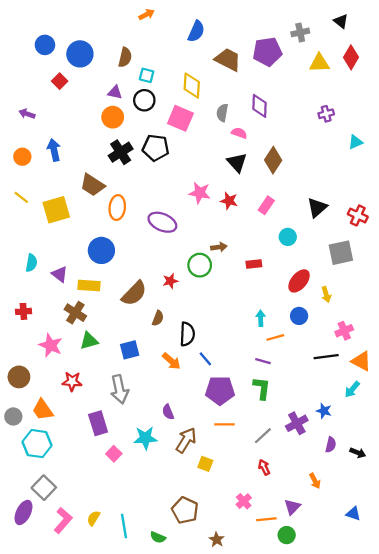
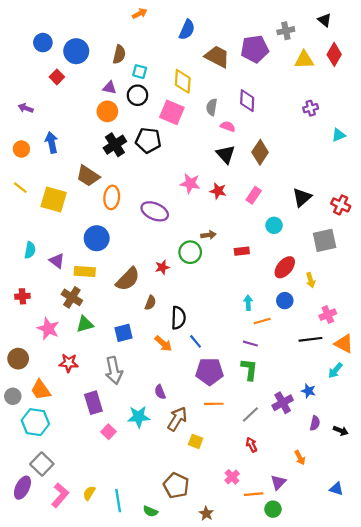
yellow square: (56, 210) -> (54, 200), turned 32

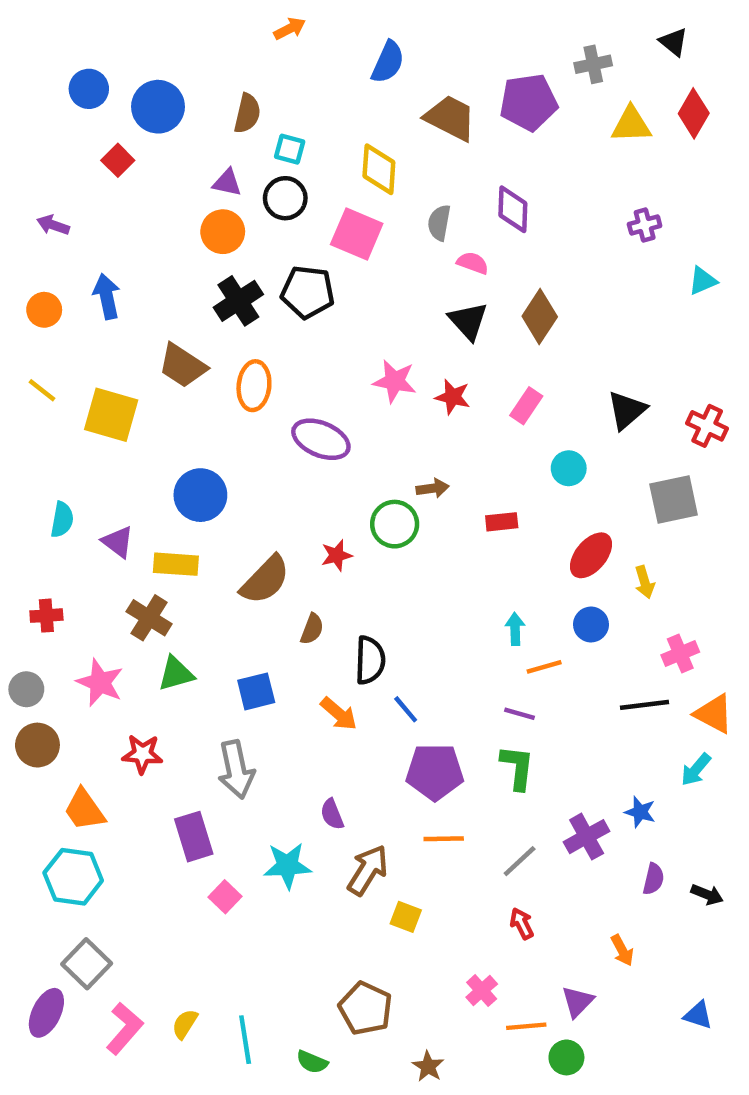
orange ellipse: (112, 197) -> (254, 386), moved
gray circle: (13, 396) -> (26, 689), moved

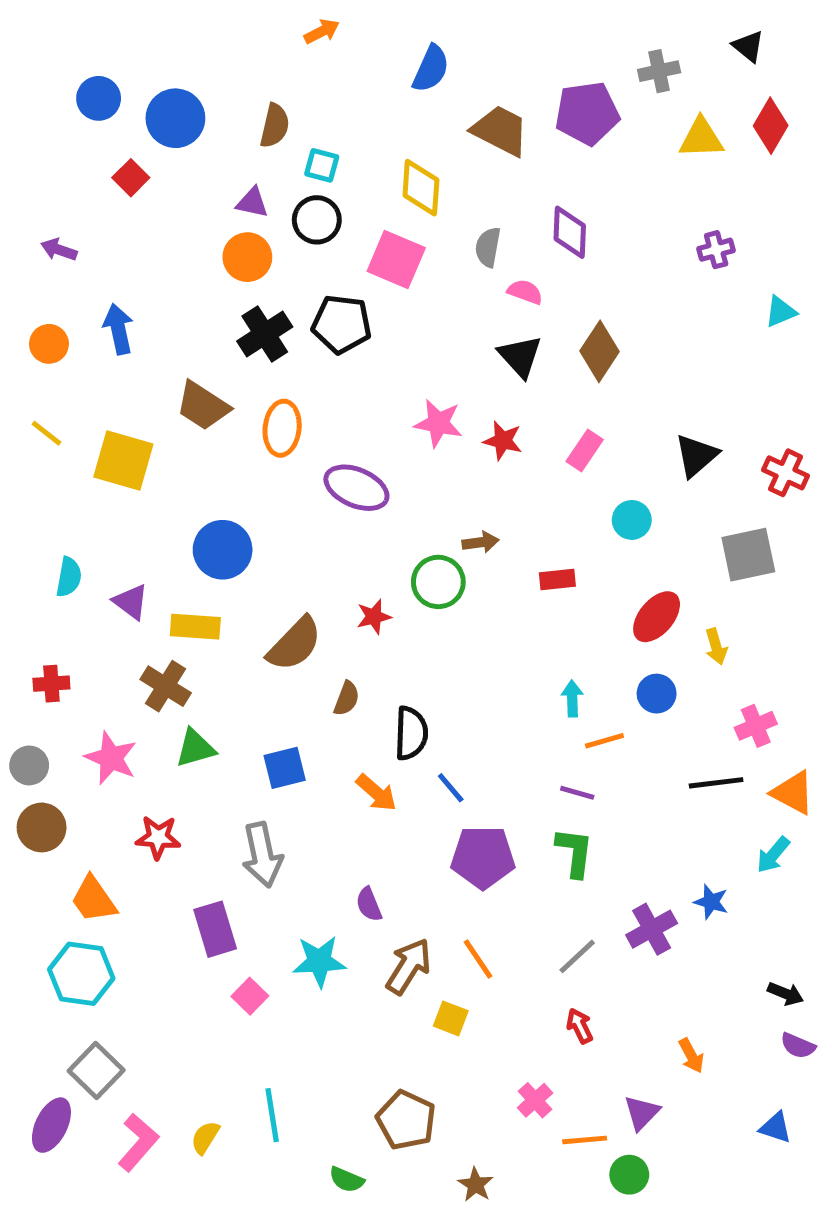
orange line: (444, 839) -> (478, 959), moved, turned 57
purple semicircle: (653, 879) -> (798, 1046), moved, turned 100
cyan line: (245, 1040) -> (272, 1115), moved

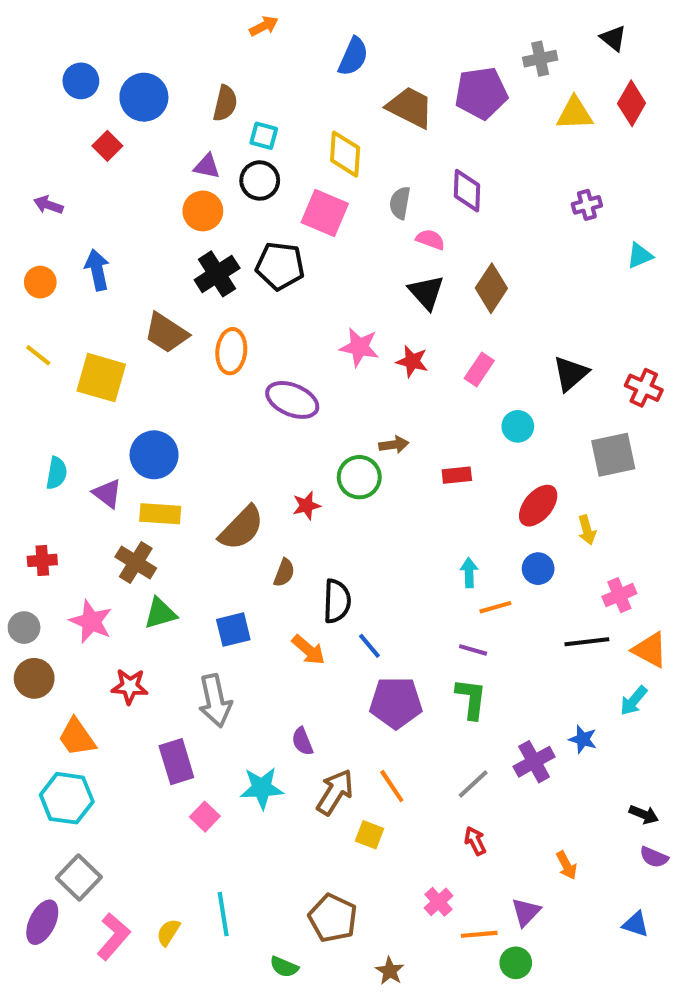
blue circle: (223, 550) -> (154, 455), moved

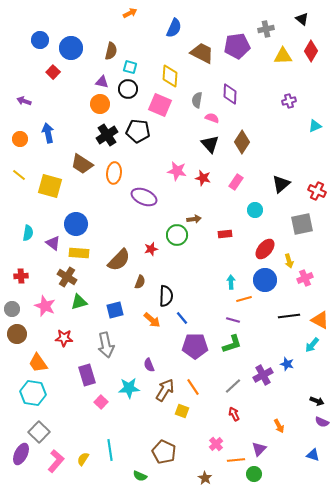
blue circle: (538, 569) -> (265, 280), size x1.5
pink cross: (619, 595) -> (305, 278), moved
green L-shape: (471, 699) -> (232, 344), turned 65
brown star: (390, 971) -> (205, 478), moved

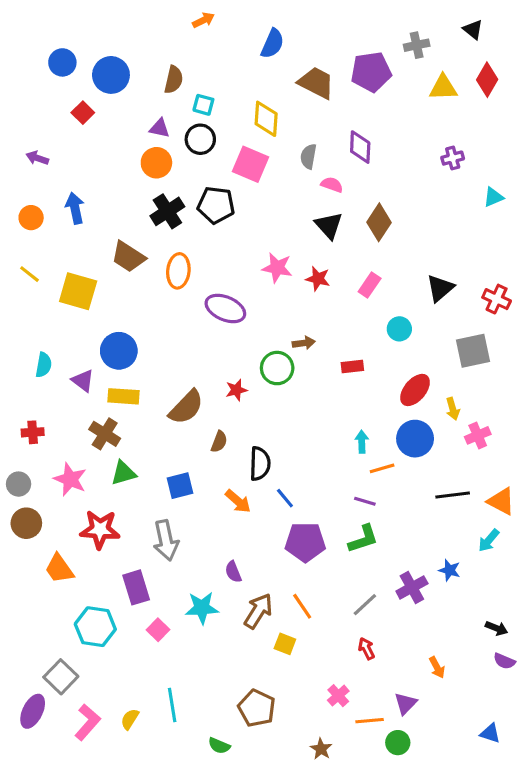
red star: (64, 338) -> (100, 529), size x1.4
cyan hexagon: (33, 393) -> (95, 627), moved
blue triangle: (313, 455) -> (490, 733), moved

